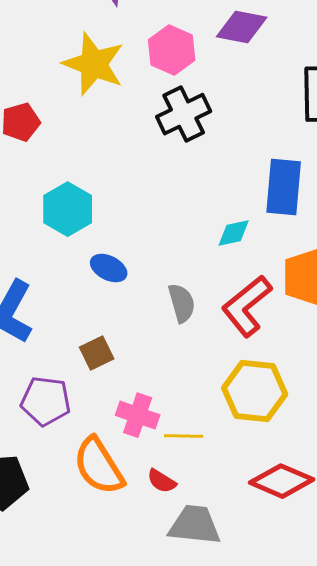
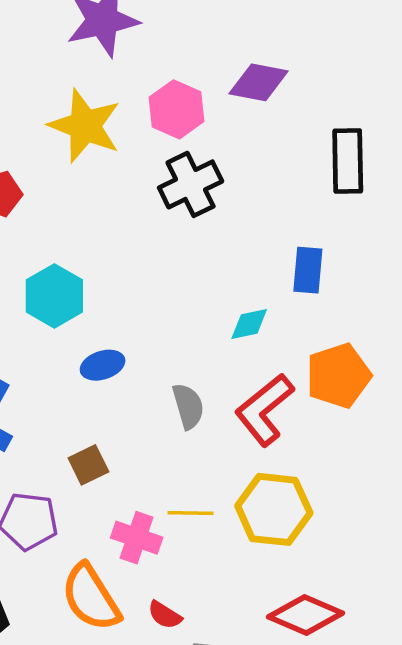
blue rectangle: (284, 187) -> (308, 270), size x0.7
blue ellipse: (109, 268) -> (103, 365), turned -45
yellow line: (184, 436) -> (191, 513), moved

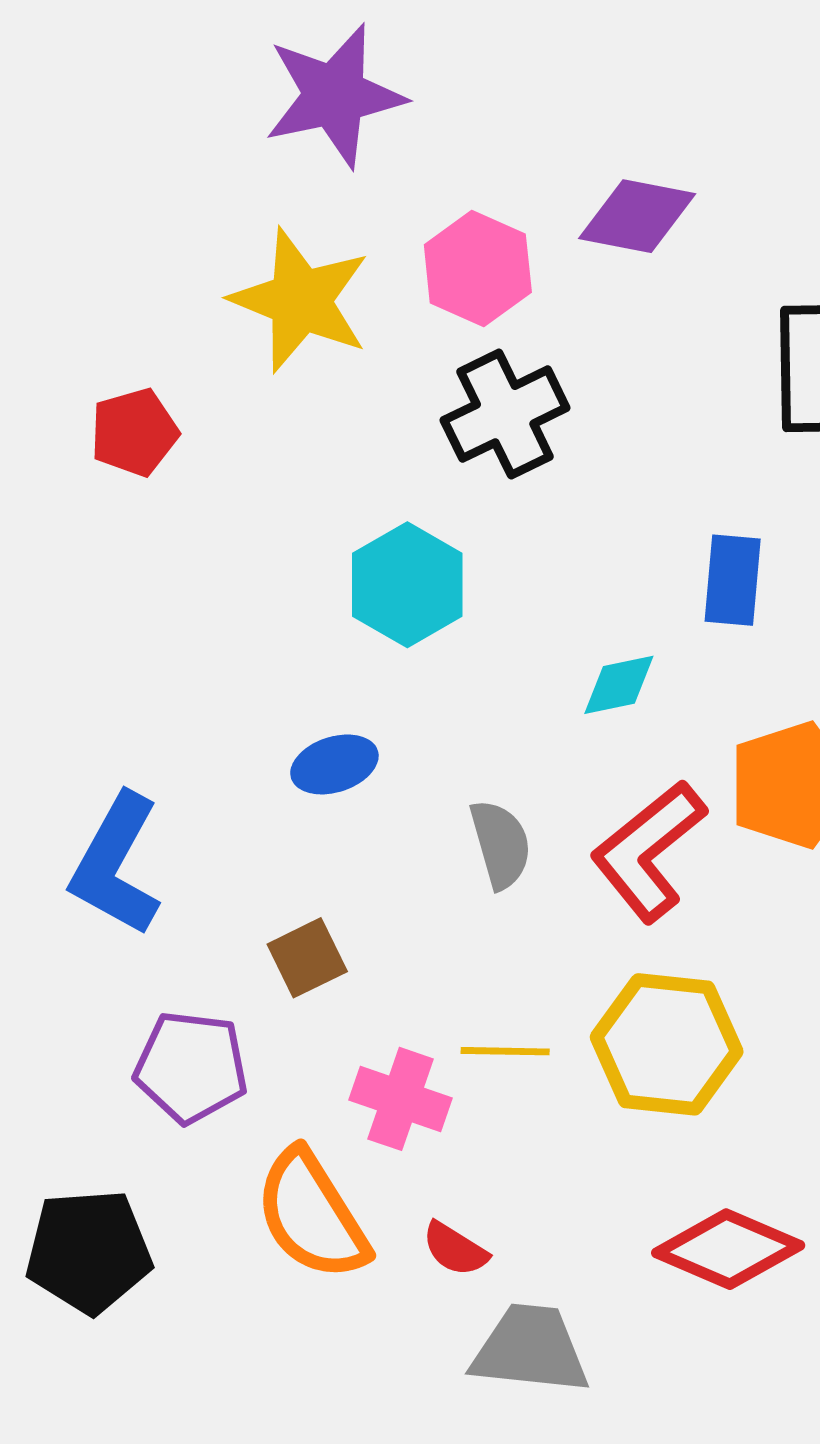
cyan hexagon: (54, 296) -> (407, 585), moved

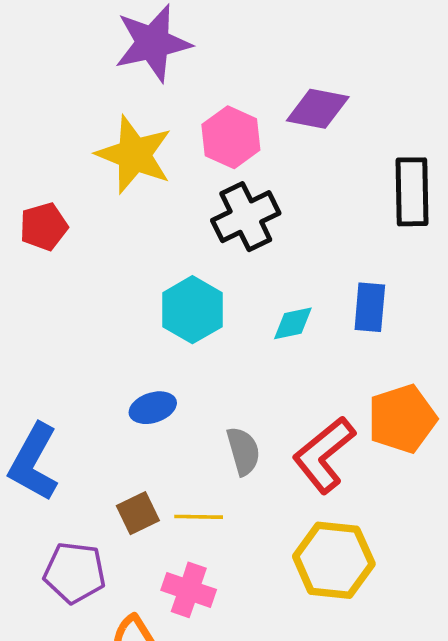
cyan diamond: (619, 685) -> (293, 323), moved
yellow line: (505, 1051) -> (199, 517), moved

